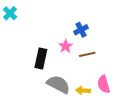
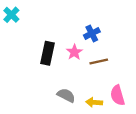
black rectangle: (41, 59) -> (48, 53), moved
gray semicircle: (58, 84) -> (66, 95), size x0.7

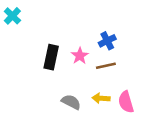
blue cross: (92, 33) -> (107, 41), moved
yellow arrow: (94, 102) -> (101, 98), moved

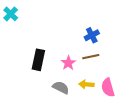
pink star: (80, 56) -> (68, 63), moved
black rectangle: (51, 57) -> (38, 60), moved

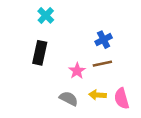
cyan cross: (11, 14) -> (46, 15), moved
black rectangle: (38, 60) -> (40, 53), moved

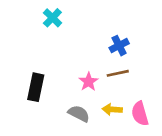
black rectangle: (40, 53) -> (36, 87), moved

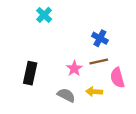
blue cross: (119, 46) -> (100, 38), turned -35
pink semicircle: (140, 114) -> (117, 78), moved

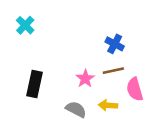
cyan cross: (44, 15) -> (25, 25), moved

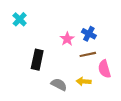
pink star: (85, 79) -> (67, 39), moved
black rectangle: (35, 84) -> (37, 60), moved

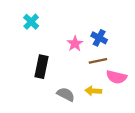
cyan cross: (20, 19) -> (31, 22), moved
pink semicircle: (104, 69) -> (116, 77), turned -60

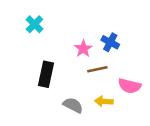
brown line: (98, 61) -> (97, 69), moved

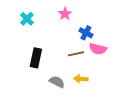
pink star: (83, 49) -> (65, 14), moved
pink semicircle: (130, 86) -> (98, 49), moved

